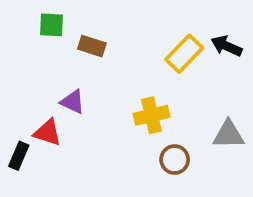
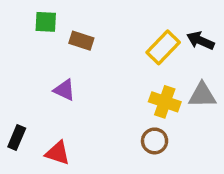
yellow cross: (152, 115) -> (165, 102), moved, turned 32
red triangle: (48, 133) -> (58, 153), moved
gray triangle: (228, 135) -> (202, 95), moved

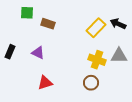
black rectangle: (17, 138) -> (10, 52), moved
red triangle: (58, 153) -> (45, 83), moved, turned -35

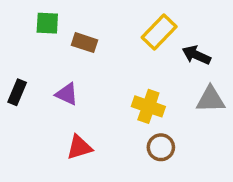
black arrow: (118, 24) -> (196, 55), moved
yellow rectangle: (96, 28) -> (159, 32), moved
yellow cross: (97, 60) -> (148, 106), moved

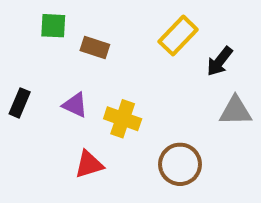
black arrow: (196, 55) -> (220, 61), turned -76
yellow cross: (148, 106) -> (123, 119), moved
brown circle: (161, 147) -> (180, 164), size x1.4

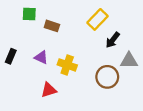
black arrow: (220, 61) -> (113, 40), moved
brown circle: (180, 164) -> (107, 77), moved

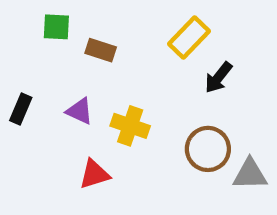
gray triangle: (129, 61) -> (250, 174), moved

